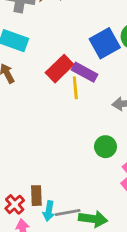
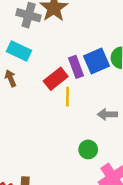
purple rectangle: (85, 72) -> (76, 67), moved, turned 35

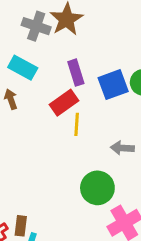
purple rectangle: (76, 67) -> (76, 73), moved
green circle: (88, 149) -> (97, 188), size x1.5

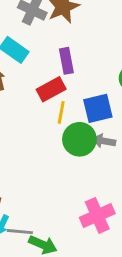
blue square: (113, 85) -> (98, 108), moved
green circle: (97, 188) -> (79, 139), moved

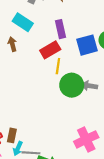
blue square: (98, 108) -> (87, 45), moved

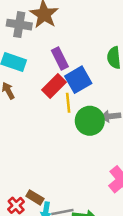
blue square: (87, 45) -> (78, 80), moved
brown rectangle: (12, 135) -> (35, 197), turned -56

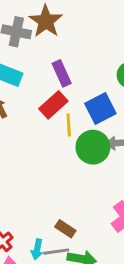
blue square: (78, 80) -> (100, 108), moved
brown rectangle: (35, 197) -> (65, 229), moved

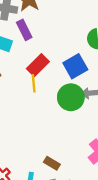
purple rectangle: (62, 73) -> (24, 30), moved
yellow line: (69, 125) -> (34, 83), moved

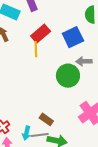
green circle: (71, 97) -> (68, 76), moved

